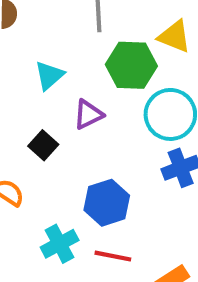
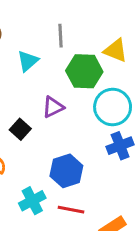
cyan triangle: (49, 75) -> (28, 61), moved

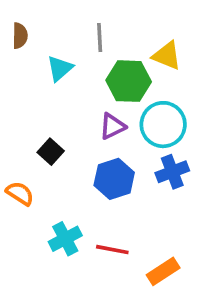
purple triangle: (53, 107) -> (112, 126), moved
blue hexagon: (66, 171) -> (114, 179), moved

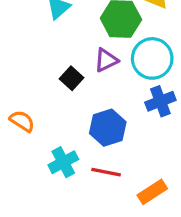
black square: (51, 152) -> (72, 78), moved
blue hexagon: (114, 179) -> (108, 128), moved

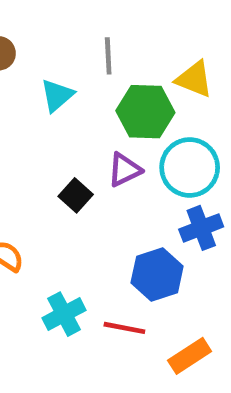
blue hexagon: (108, 128) -> (157, 274), moved

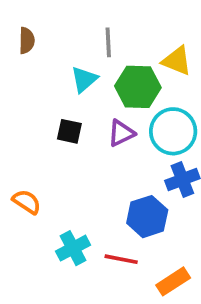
cyan triangle: (57, 95) -> (84, 79), moved
black square: (76, 195) -> (69, 131), moved, turned -30

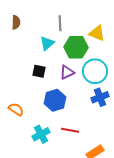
blue hexagon: (147, 217) -> (55, 100), moved
red line: (121, 259) -> (70, 130), moved

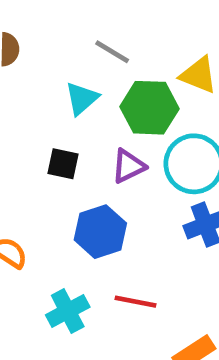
gray line: (60, 23) -> (112, 52), turned -56

